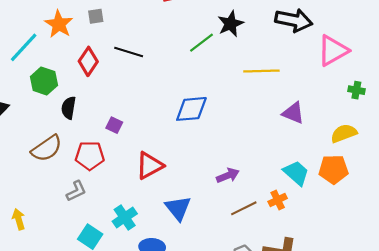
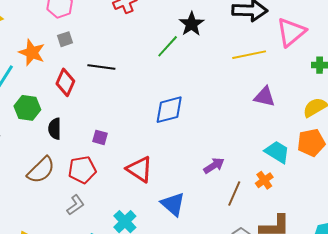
yellow line: (261, 71) -> (249, 55), moved
red triangle: (150, 166) -> (140, 169), turned -48
brown line: (244, 208) -> (234, 194), turned -30

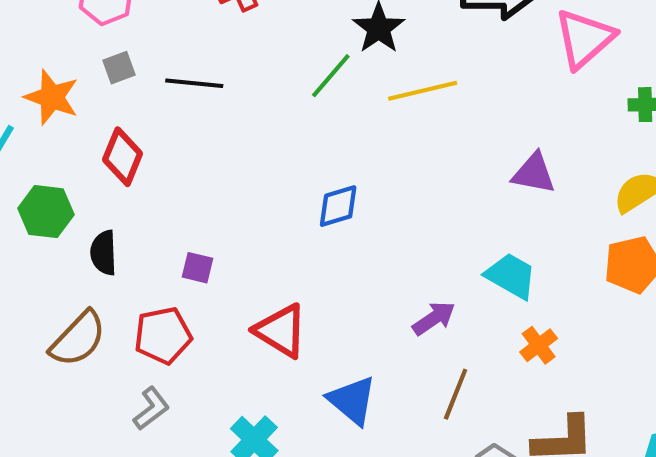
yellow line: (249, 55) -> (423, 91), moved
black line: (101, 67) -> (194, 83), moved
blue diamond: (169, 110) -> (338, 206), size x0.7
cyan trapezoid: (277, 152) -> (511, 276), moved
brown line: (234, 194) -> (456, 394), moved

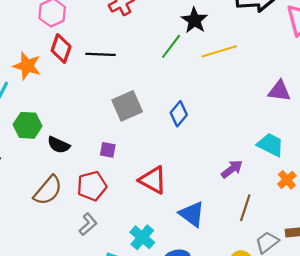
gray square: (119, 68) -> (127, 106), moved, size x1.8
red diamond: (123, 157) -> (61, 49), moved
blue diamond: (338, 206) -> (179, 114), turned -30
black semicircle: (104, 253) -> (59, 145), turned -60

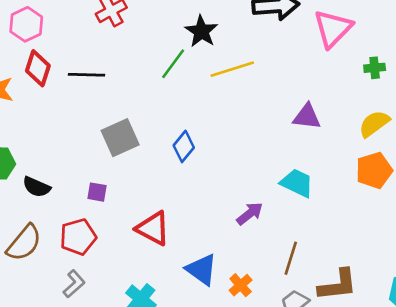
orange cross: (287, 180) -> (241, 285), moved
brown line: (245, 208) -> (291, 258), moved

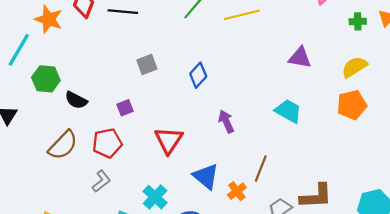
gray square: (120, 138) -> (147, 65), size x0.7
purple square: (97, 192) -> (125, 108), turned -35
purple arrow: (250, 214) -> (226, 121), moved, turned -80
red triangle: (153, 228) -> (169, 140), turned 32
brown line: (291, 258) -> (261, 168), moved

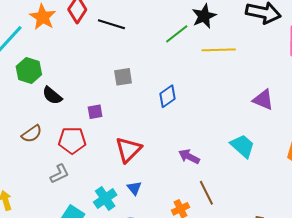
purple arrow: (226, 121) -> (189, 157), moved, turned -50
brown semicircle: (63, 145) -> (32, 134), size x0.7
brown line: (261, 168) -> (206, 193), turned -60
blue triangle: (206, 176) -> (134, 188), moved, size x0.6

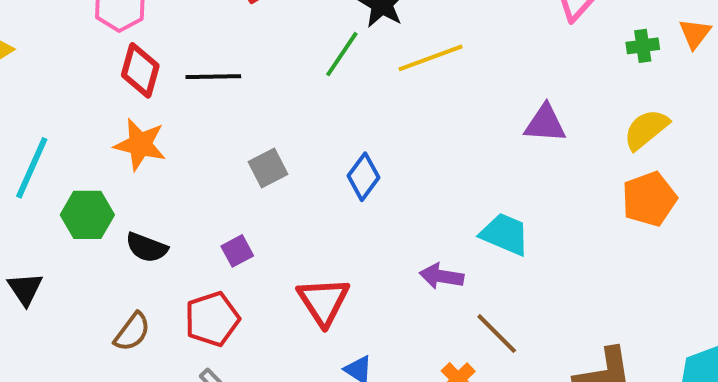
orange star: (43, 17) -> (140, 144), moved
cyan trapezoid: (242, 146) -> (505, 234), moved

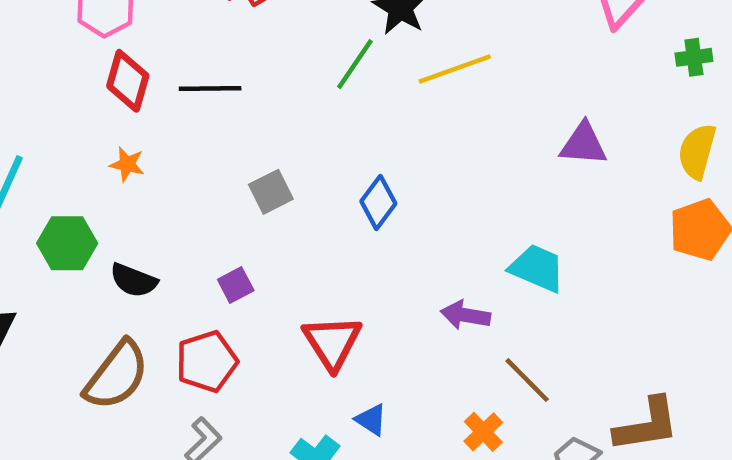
yellow semicircle: (646, 129) -> (697, 151), turned -36
orange star: (140, 144) -> (127, 164), size x0.6
brown semicircle: (132, 332) -> (117, 375), size x1.6

